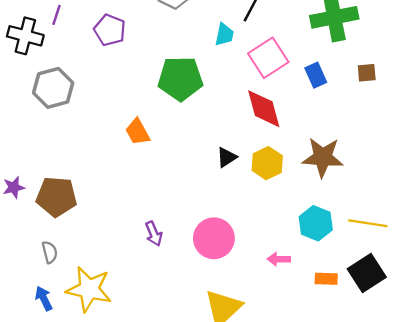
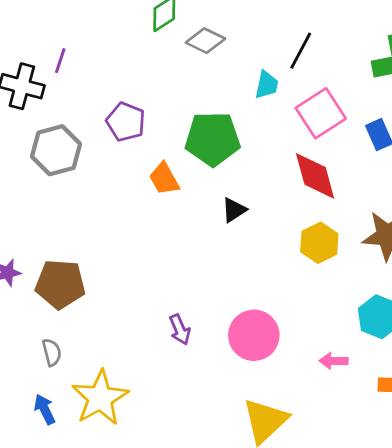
purple pentagon: (110, 30) -> (126, 122), moved
orange trapezoid: (138, 132) -> (164, 179), moved
black triangle: (227, 157) -> (234, 210), moved
yellow star: (89, 289) -> (100, 398), turned 30

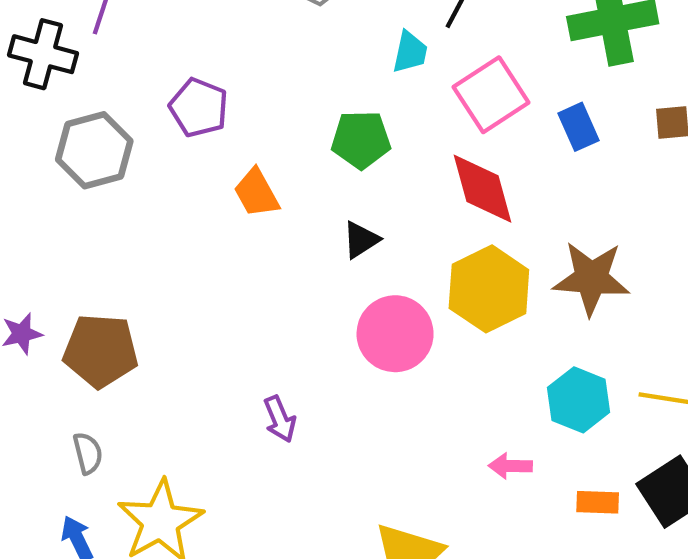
green pentagon: (213, 139) -> (361, 140), moved, size x0.7
yellow hexagon: (319, 243) -> (489, 289), size x1.4
pink circle: (254, 335) -> (395, 334), moved

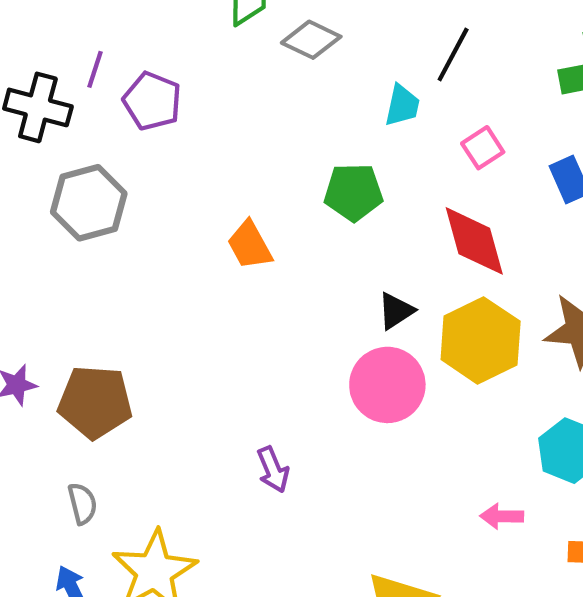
pink square: (491, 95) -> (483, 148), size x0.6
purple pentagon: (199, 108) -> (152, 101), moved
black triangle: (361, 240) -> (396, 311), moved

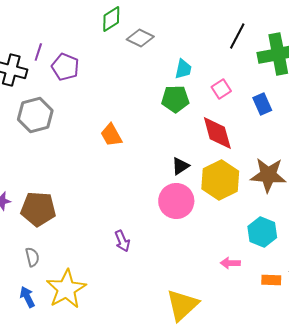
black line: (453, 55) -> (237, 36), moved
green pentagon: (353, 192) -> (175, 99), moved

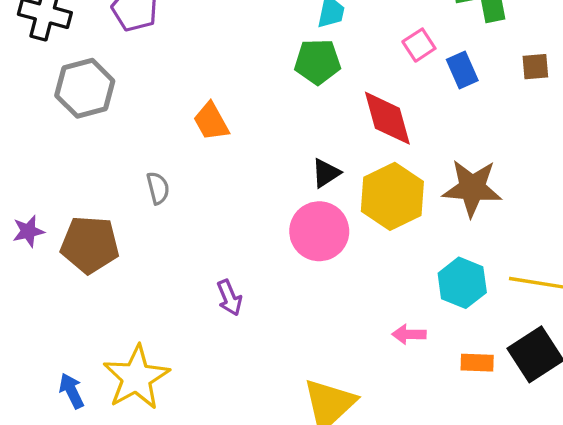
pink square: (221, 89) -> (419, 45), moved
gray semicircle: (32, 257) -> (158, 188), moved

